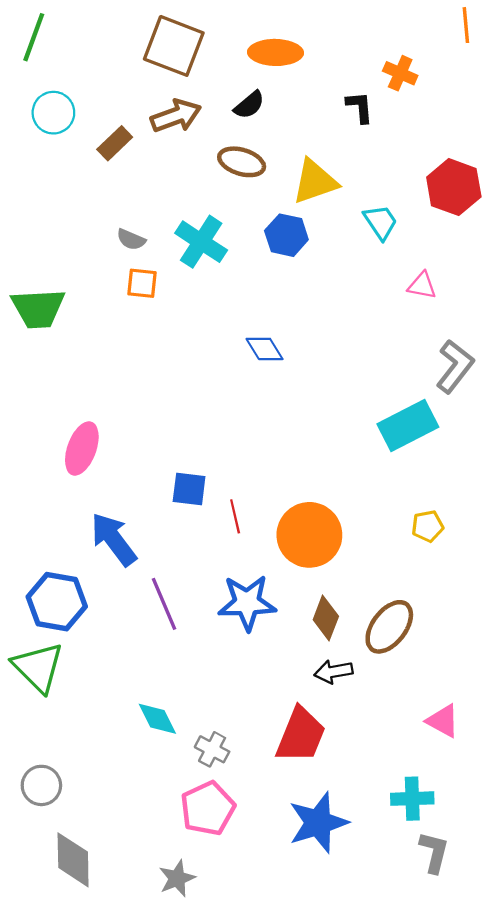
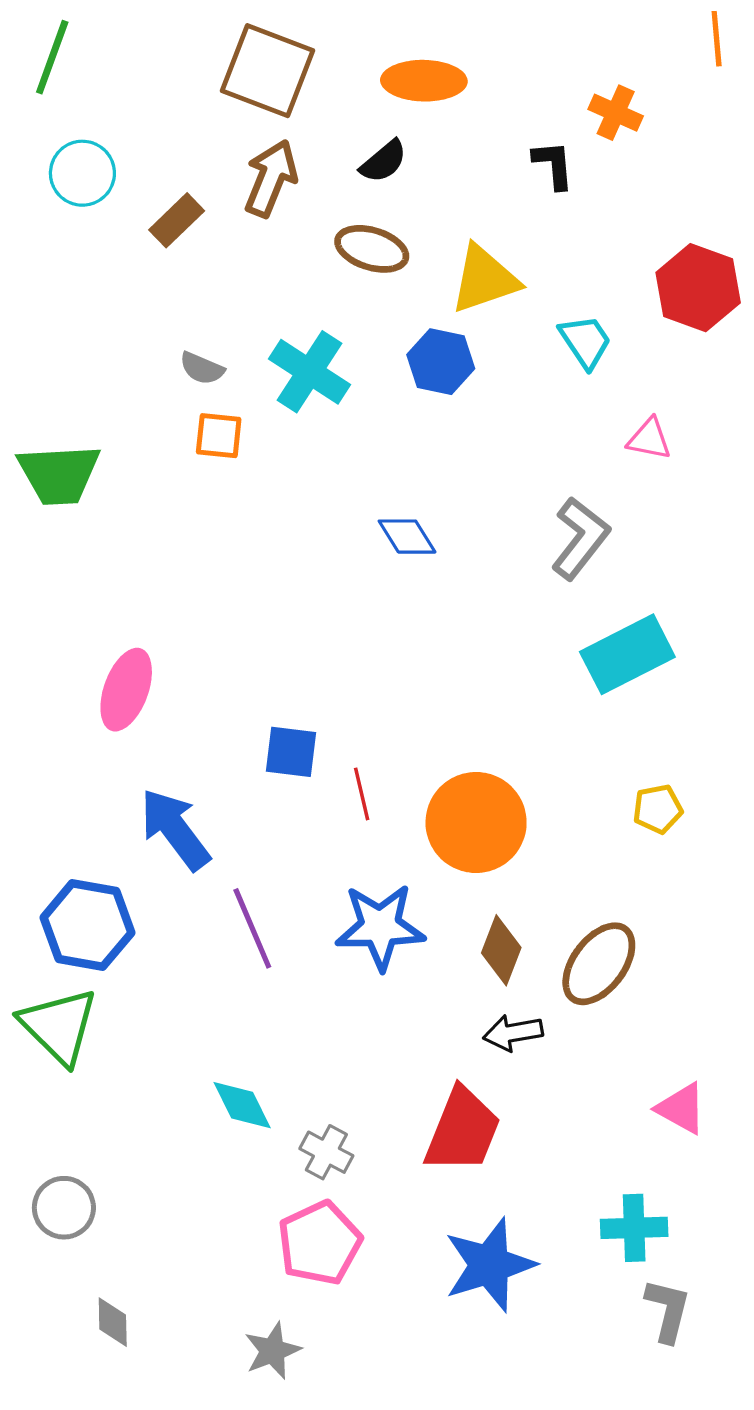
brown arrow: (176, 116) -> (271, 178), turned -48
gray L-shape: (455, 366) -> (580, 538), moved
gray diamond: (73, 860) -> (113, 1322), size x0.6

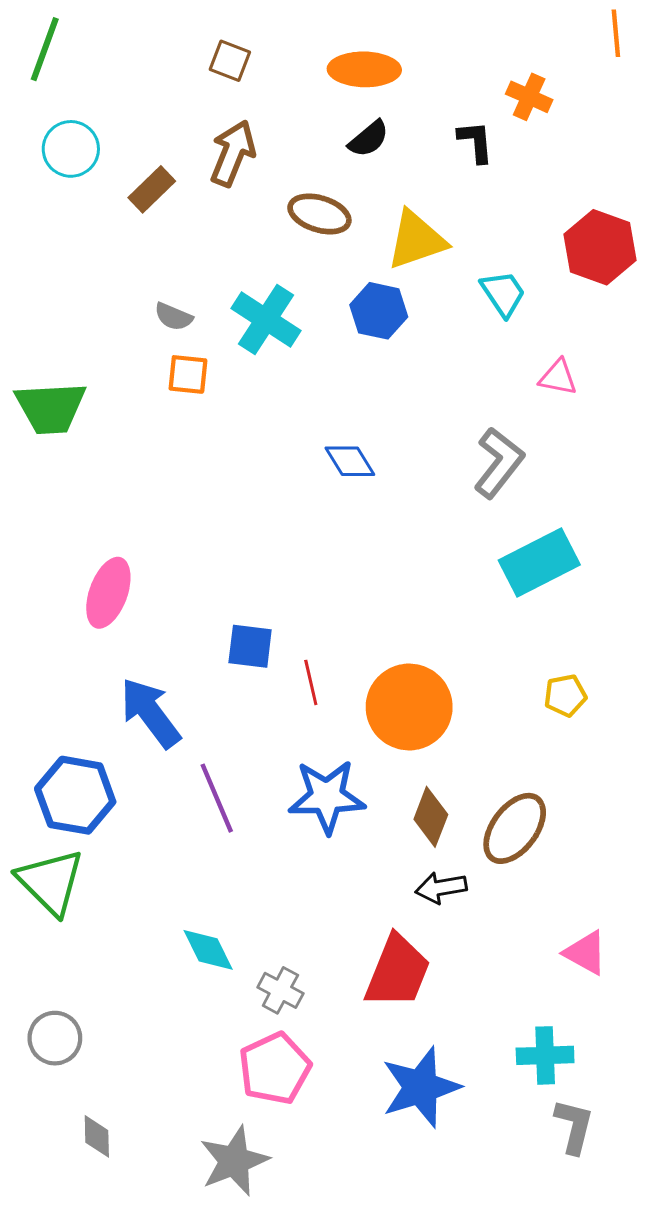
brown square: (267, 71) -> (230, 61), size x0.5
black semicircle: (384, 161) -> (369, 139), moved
gray star: (273, 1351) -> (234, 1161), size x1.4

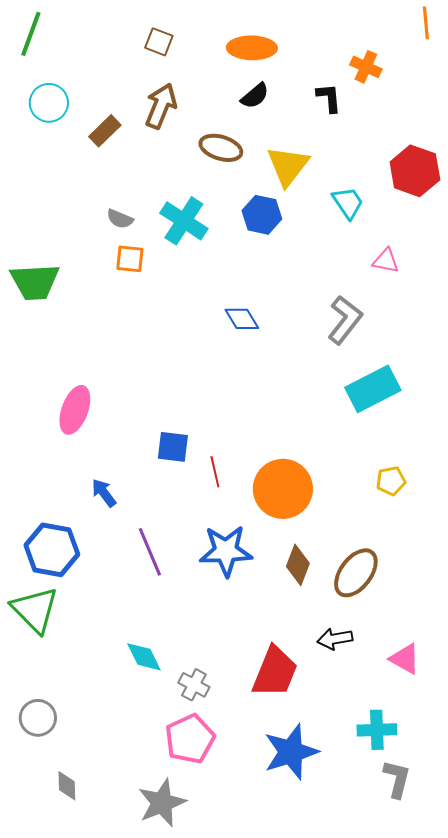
yellow triangle: (416, 240) -> (288, 166), turned -33
blue arrow: (150, 713) -> (104, 493), size x0.6
black arrow: (441, 888) -> (335, 639), moved

